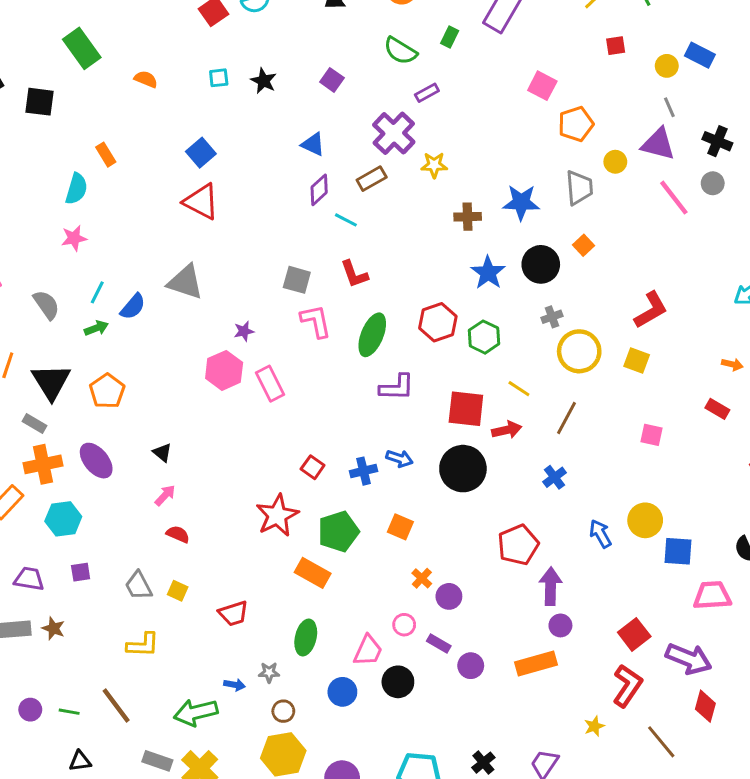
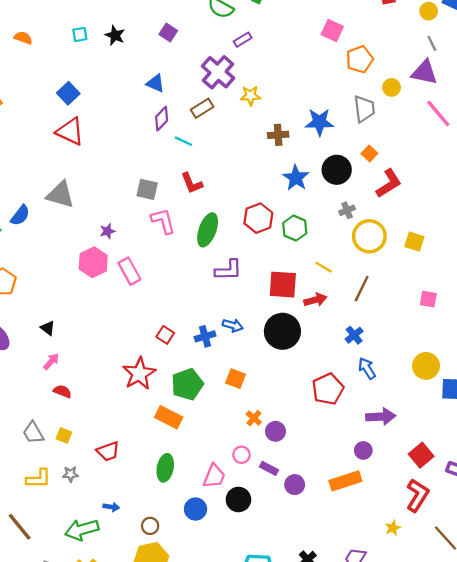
red L-shape: (651, 310) -> (389, 183), moved
blue arrow: (600, 534) -> (367, 368), moved
purple arrow: (551, 586) -> (381, 417), moved, turned 88
gray star: (269, 672) -> (71, 474), moved

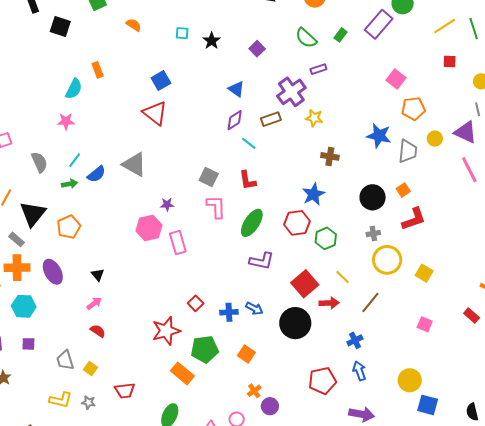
blue star: (319, 122) -> (379, 136), moved
blue star: (296, 178) -> (314, 194), moved
red square: (283, 285) -> (305, 284), turned 32

